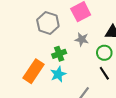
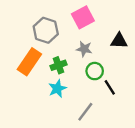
green circle: (104, 53) -> (95, 71), moved
orange rectangle: (34, 71) -> (29, 62), moved

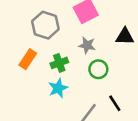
orange rectangle: (29, 62) -> (28, 59), size x0.7
black line: (110, 87) -> (115, 103), moved

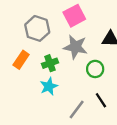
gray star: (87, 45) -> (75, 47), size x1.5
green circle: (98, 69) -> (95, 69), moved

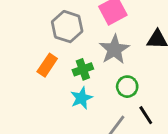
gray star: (75, 47) -> (114, 49), turned 30
green circle: (95, 69) -> (127, 87), moved

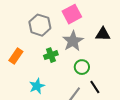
orange rectangle: (47, 65) -> (16, 56), moved
cyan star: (81, 98) -> (37, 86), moved

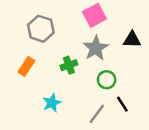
gray hexagon: (40, 25) -> (41, 29), moved

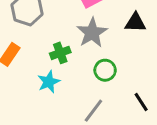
cyan star: (52, 103) -> (49, 82), moved
black line: (122, 104) -> (141, 102), moved

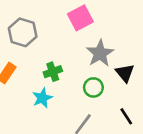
black triangle: (135, 23) -> (125, 73), moved, turned 48
gray star: (92, 33) -> (100, 53), moved

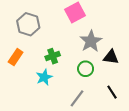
black triangle: (125, 73) -> (111, 57), turned -42

